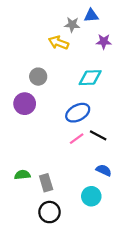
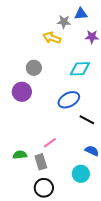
pink line: (77, 139) -> (50, 143), moved

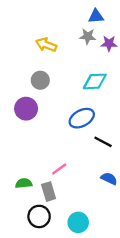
gray star: (64, 22) -> (88, 36), moved
yellow arrow: (52, 38) -> (46, 45), moved
cyan circle: (81, 174) -> (78, 222), moved
black circle: (44, 188) -> (39, 216), moved

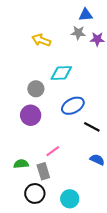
gray circle: (40, 80) -> (36, 89), moved
cyan diamond: (95, 81) -> (61, 73), moved
purple circle: (26, 109) -> (31, 115), moved

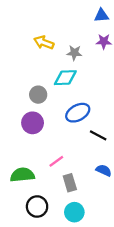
blue triangle: (86, 15) -> (101, 15), moved
gray star: (78, 33) -> (74, 53), moved
green semicircle: (21, 164) -> (22, 175), size x1.5
gray rectangle: (43, 171) -> (70, 183), moved

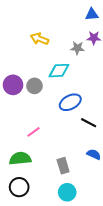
gray star: (74, 53) -> (77, 48), moved
purple circle: (33, 123) -> (13, 85), moved
pink line: (56, 161) -> (33, 132), moved
black circle: (37, 206) -> (19, 187), moved

